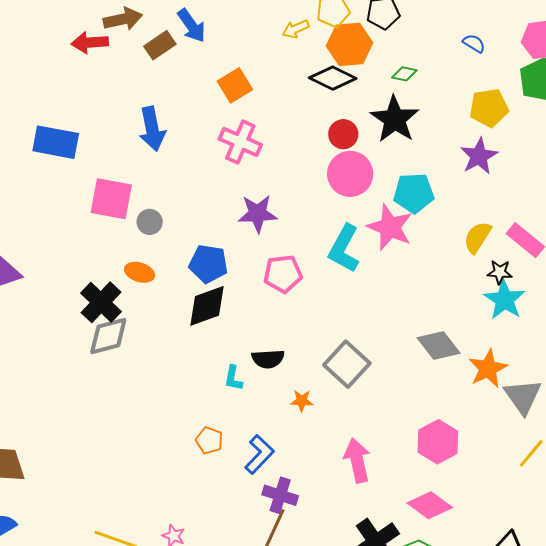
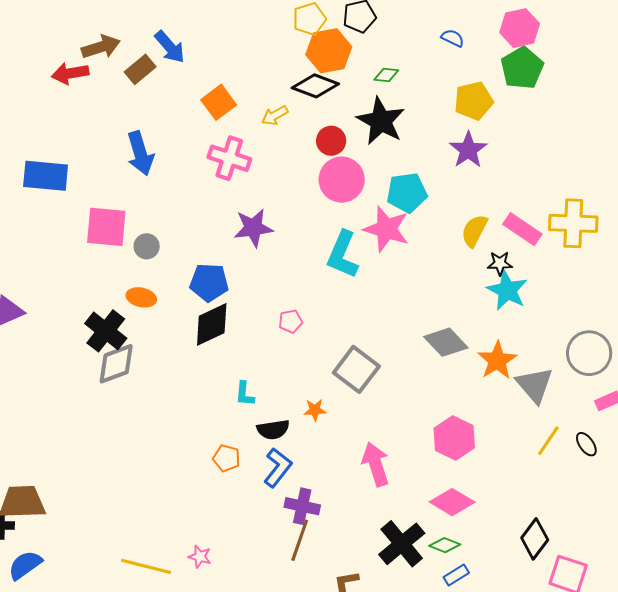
yellow arrow: (296, 29) -> (275, 116), moved
pink pentagon: (283, 274) -> (291, 321), moved, size x0.6
black semicircle: (268, 359) -> (273, 430), moved

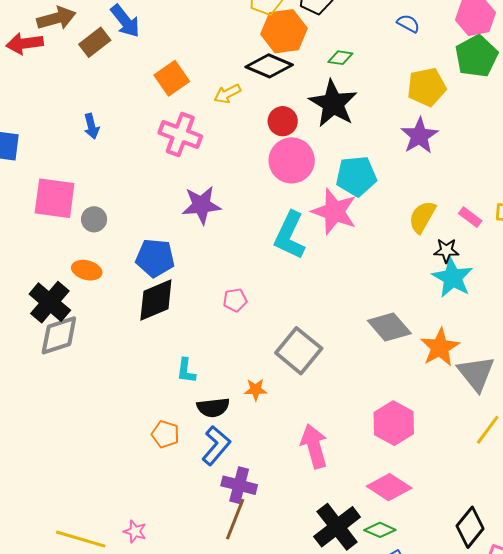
blue arrow: (140, 153) -> (91, 126), size x0.6
pink rectangle: (522, 229) -> (470, 217), size x0.6

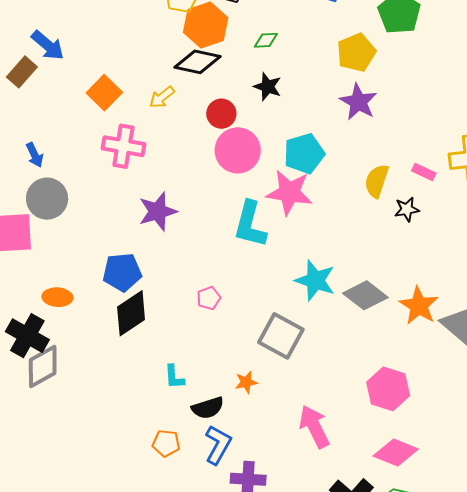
black star: (333, 104) -> (268, 87), size x0.6
gray circle: (94, 219) -> (47, 199), moved, size x1.6
cyan star: (453, 278) -> (315, 280), moved

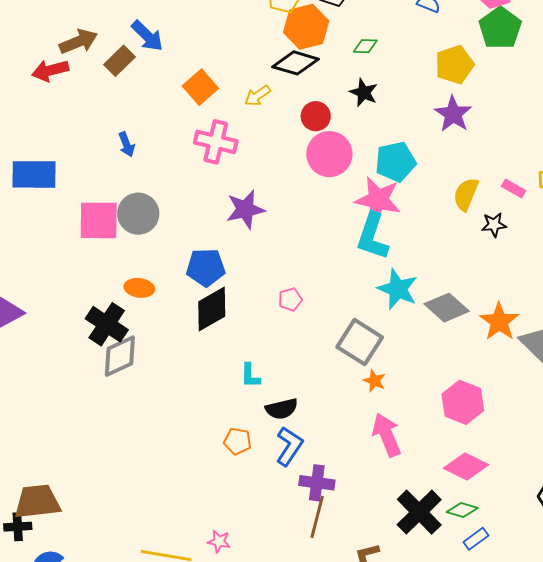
gray circle: (47, 199) -> (138, 214), moved
cyan L-shape: (250, 224) -> (373, 236), moved
orange star: (246, 382) -> (374, 381), moved, turned 30

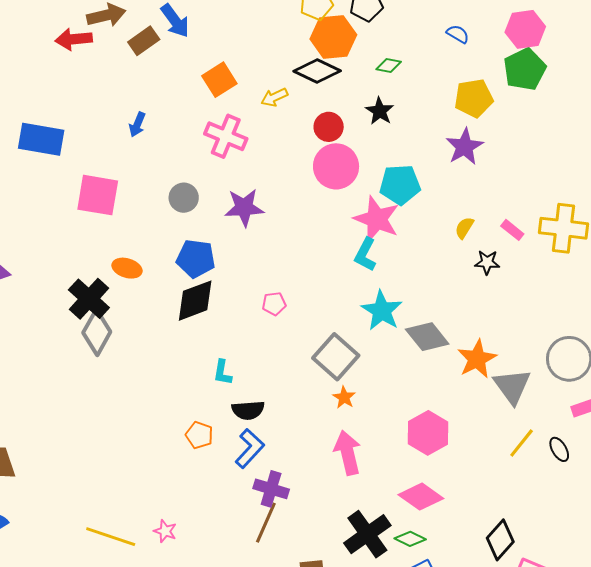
blue arrow: (127, 144) -> (137, 124), turned 35
yellow semicircle: (466, 194) -> (464, 228), size x0.7
gray circle: (138, 214) -> (184, 198), moved, size x0.7
cyan L-shape: (373, 236) -> (365, 254), size x0.7
gray diamond: (120, 356) -> (97, 332), turned -45

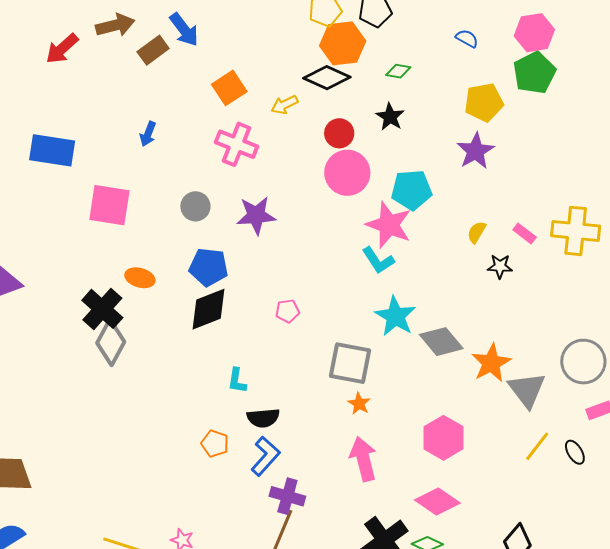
red arrow: (74, 39) -> (62, 49), moved, turned -36
cyan L-shape: (365, 254) -> (378, 260), turned -60
gray square: (336, 357) -> (350, 363), turned -30

